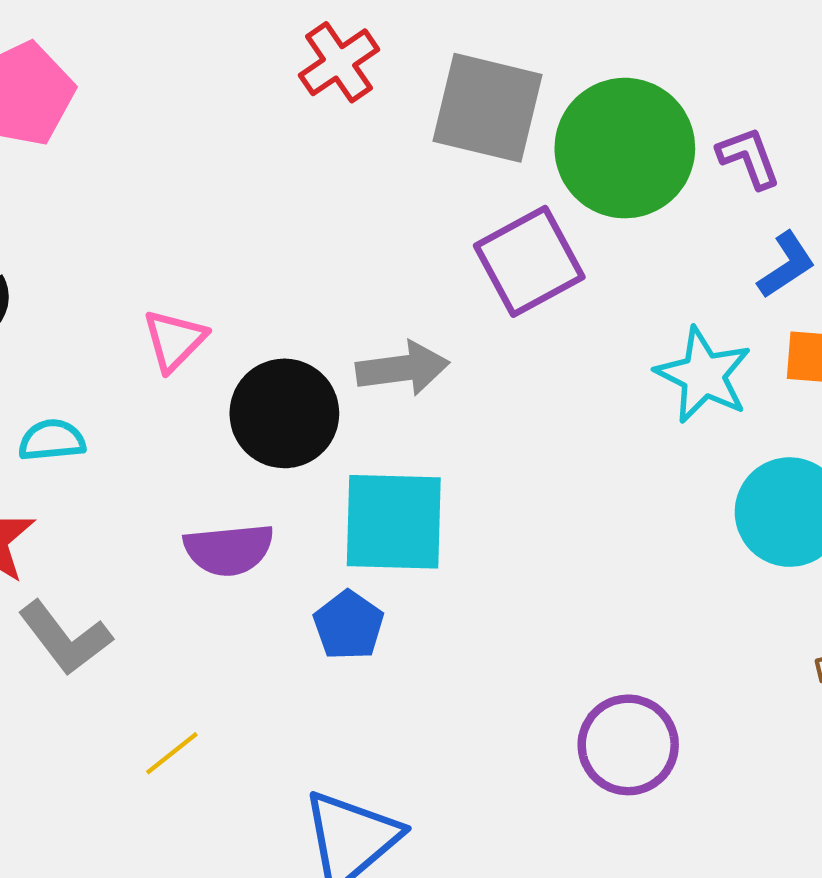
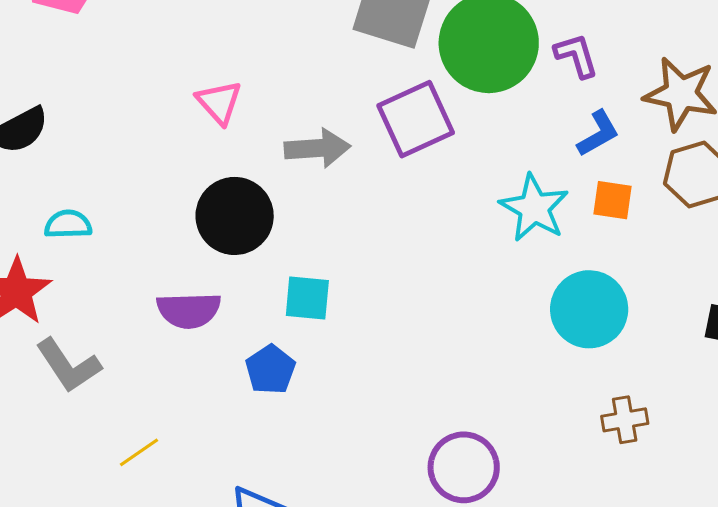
pink triangle: (174, 340) -> (219, 102), moved, turned -30
gray arrow: (403, 368) -> (317, 148), moved
cyan square: (394, 522) -> (307, 298), size x0.6

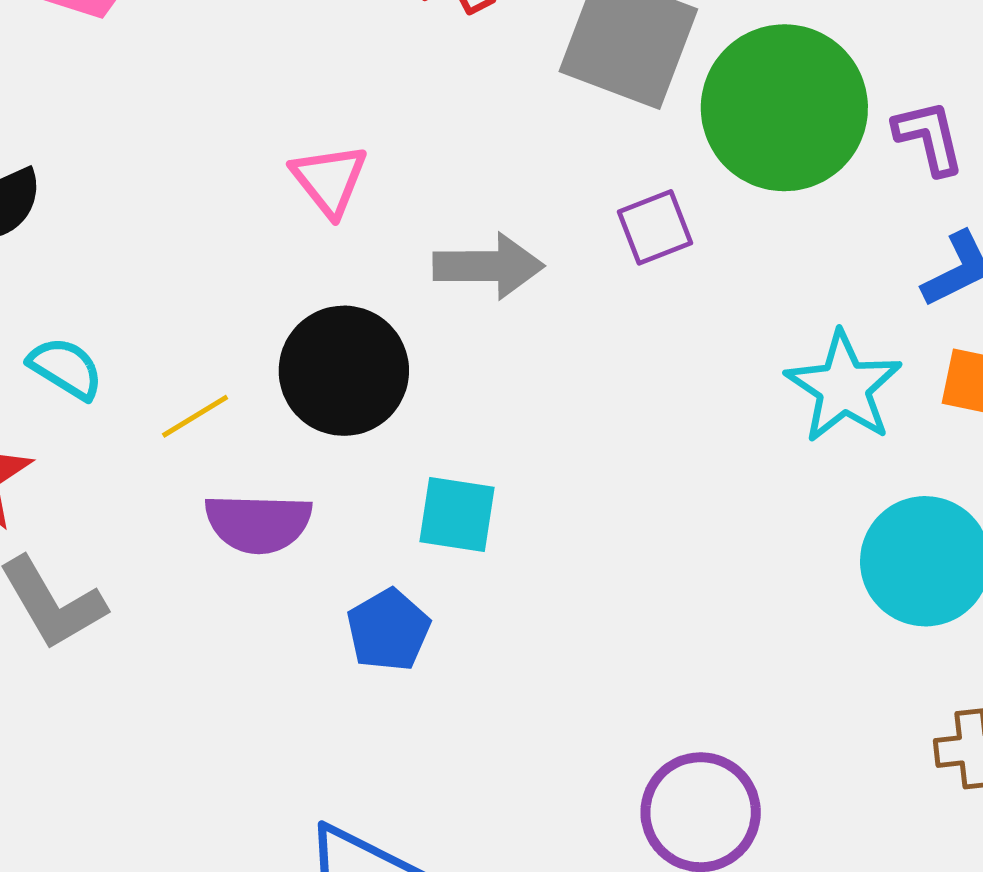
purple square: (416, 119) -> (655, 227), size x0.6
cyan semicircle: (68, 224) -> (66, 368), turned 30
yellow line: (139, 452) -> (195, 416), moved

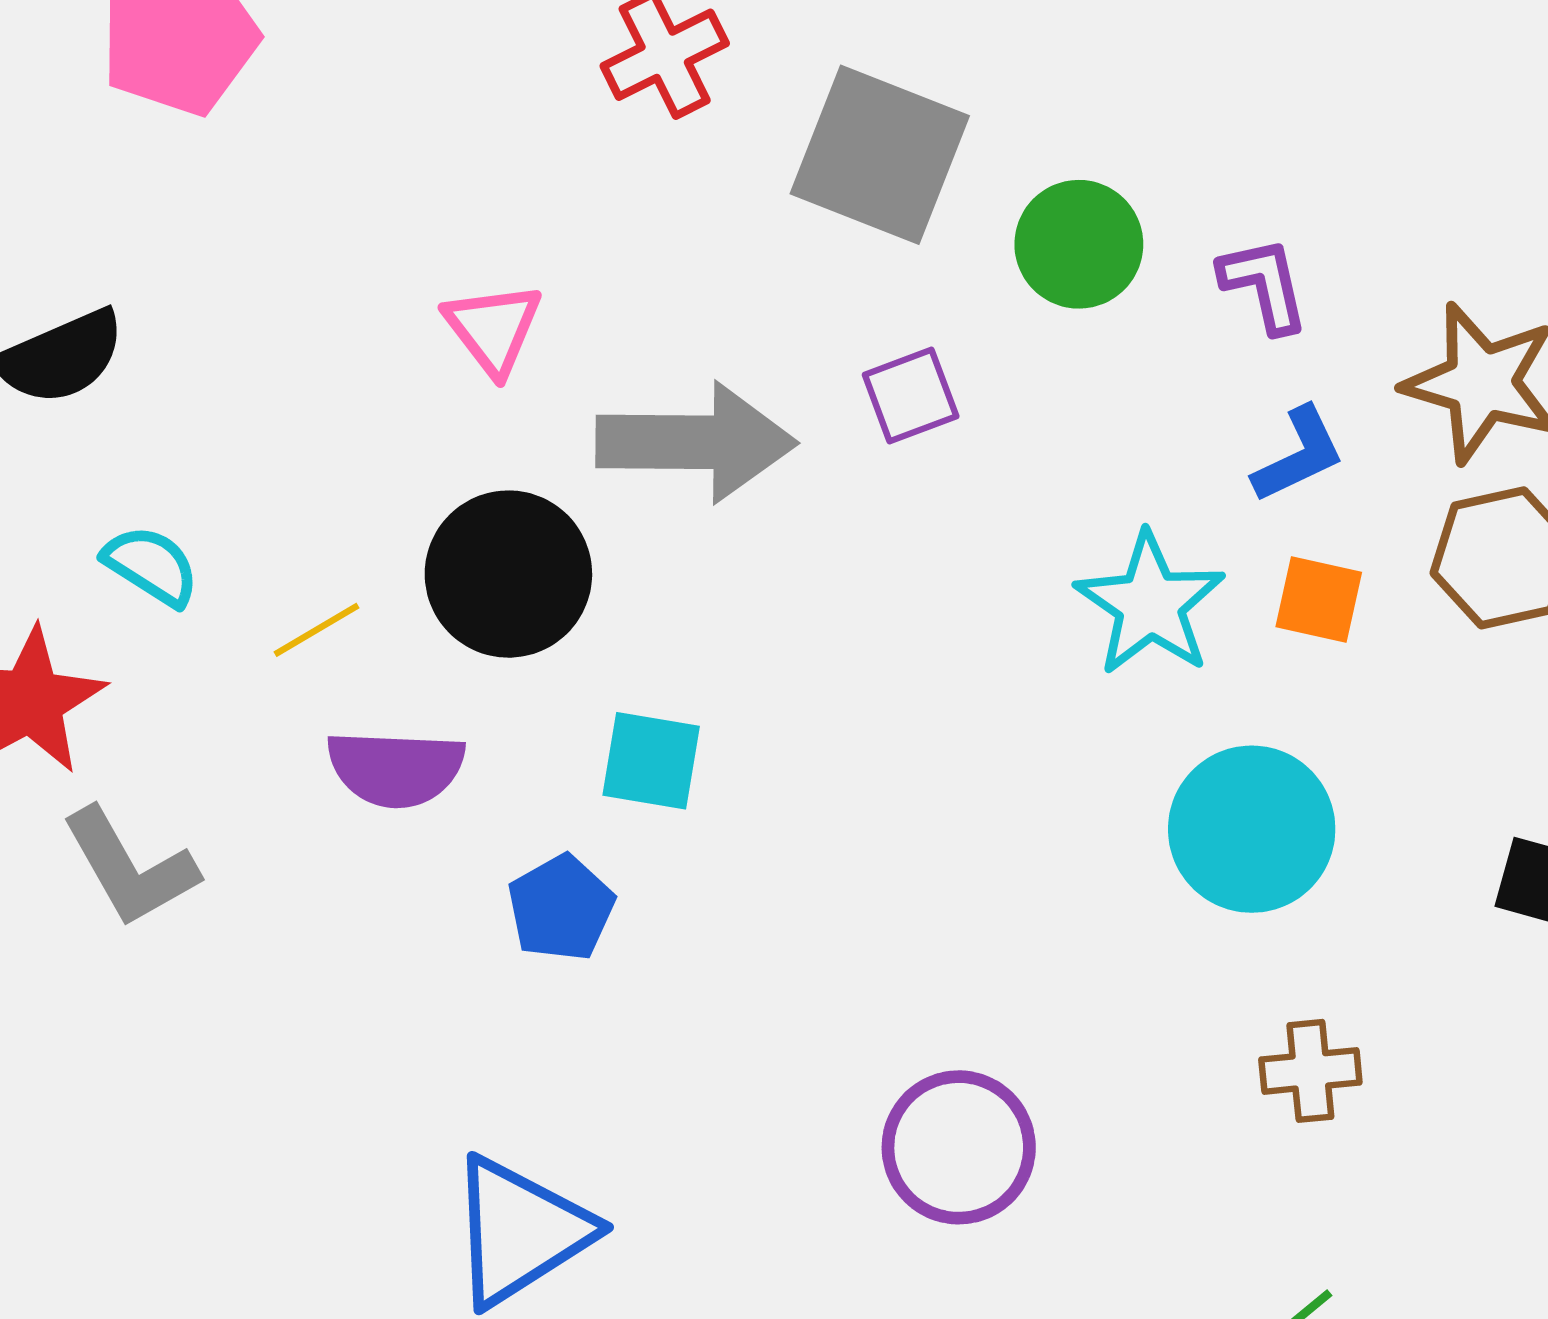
green circle: (784, 108) -> (1079, 244), size x0.6
gray arrow: (488, 266) -> (696, 442), size x1.4

